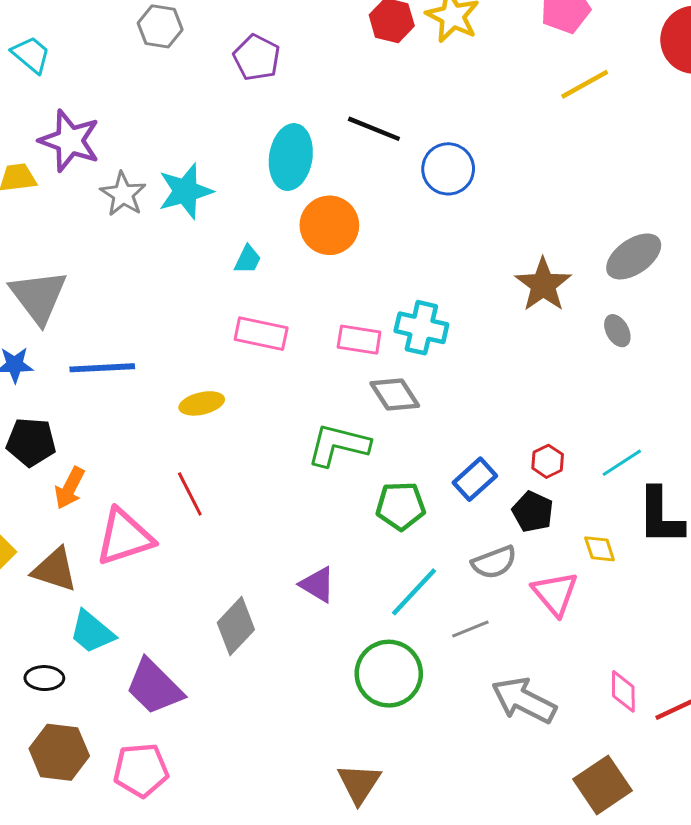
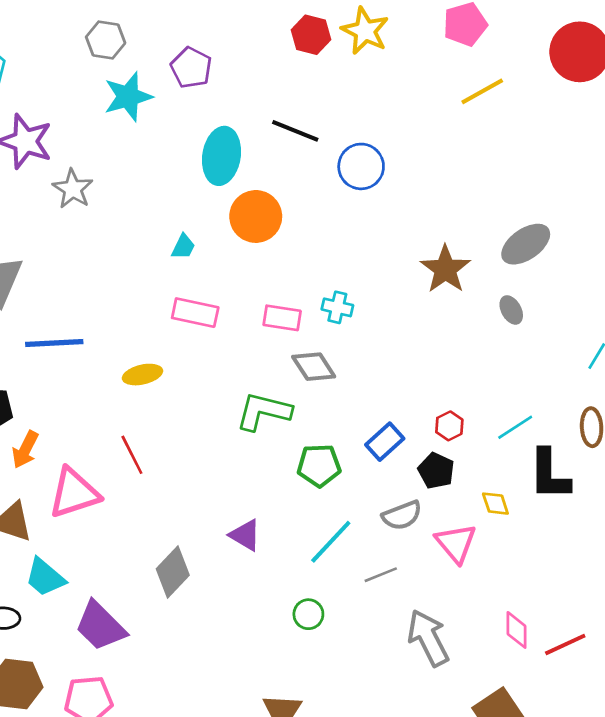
cyan star: (185, 191) -> (128, 97), moved
cyan cross: (421, 328) -> (337, 307), size x0.7
green circle: (389, 674) -> (308, 614), size x0.5
gray arrow: (524, 700) -> (428, 638), turned 36

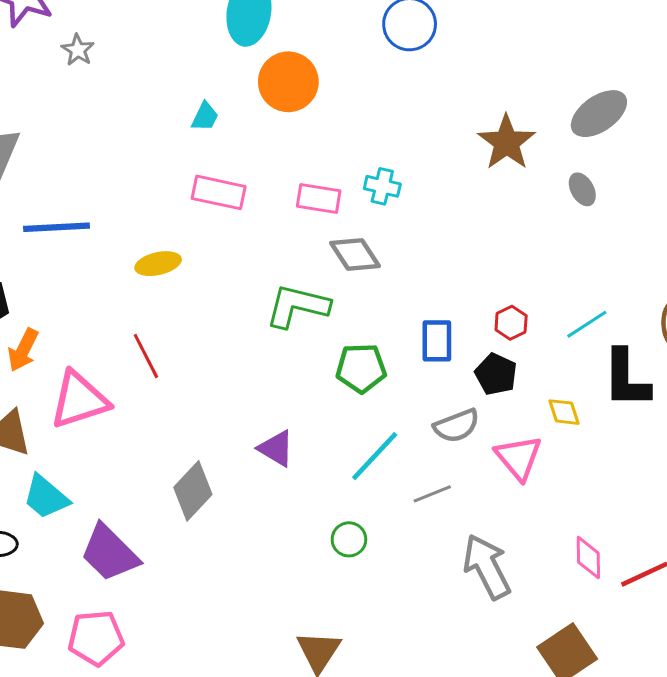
gray star: (73, 189) -> (78, 50), size x0.7
blue rectangle: (385, 442) -> (437, 341), turned -48

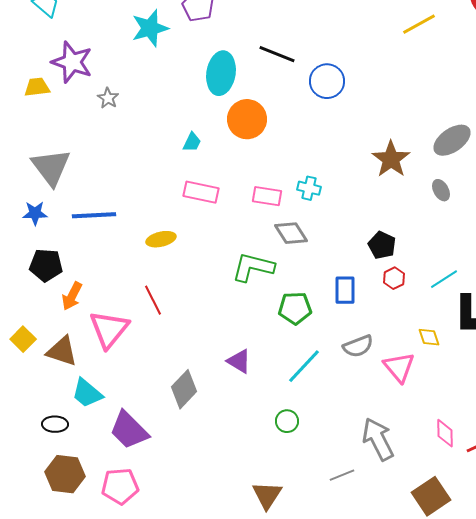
black pentagon: (496, 374) -> (382, 245), moved
pink triangle: (79, 400) -> (109, 329), turned -33
gray line: (432, 494) -> (342, 475), moved

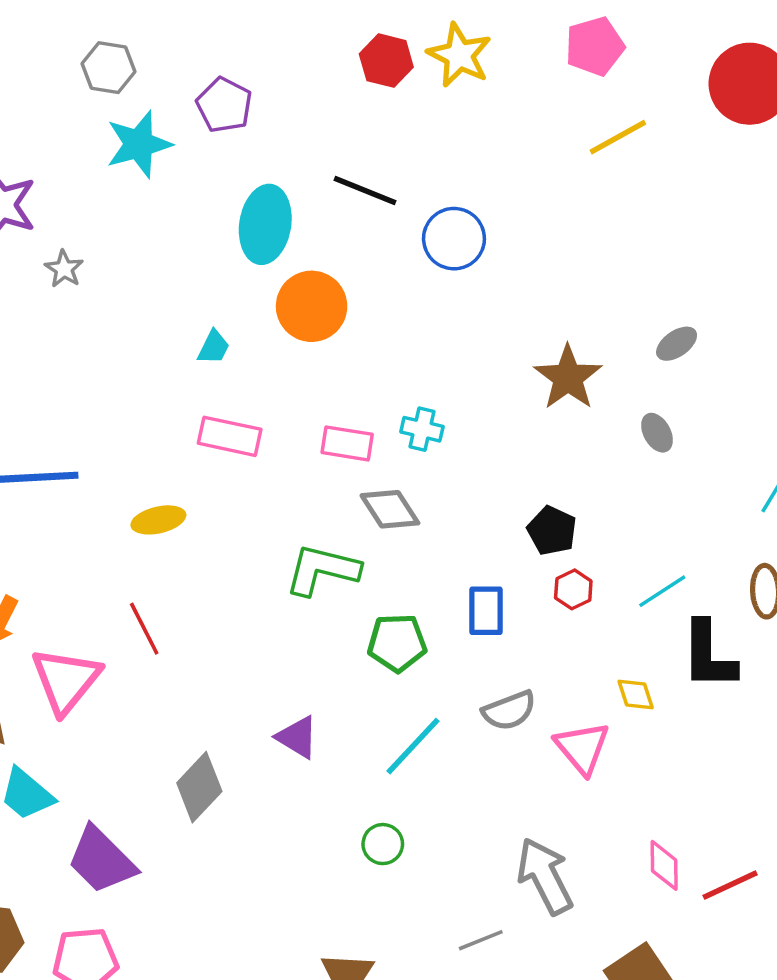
gray ellipse: (452, 140) -> (677, 344), size x0.6

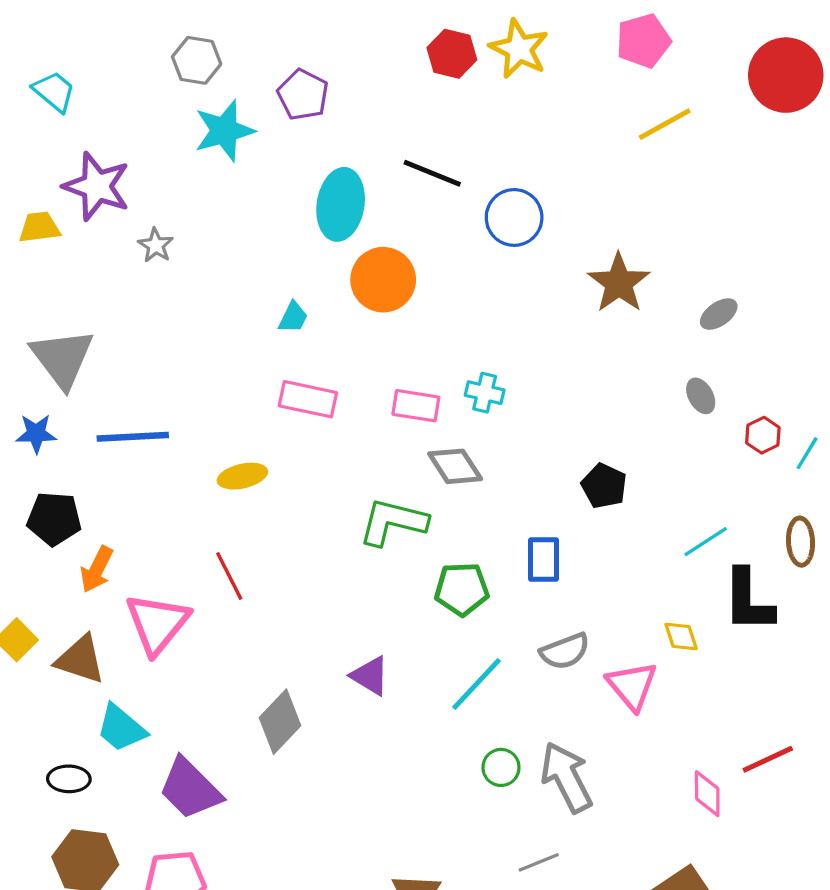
brown star: (568, 378) -> (619, 283), moved
red hexagon: (573, 589) -> (763, 435), moved
green circle: (383, 844) -> (501, 767), moved
gray arrow: (545, 876) -> (566, 777), moved
red line: (730, 885) -> (768, 759), moved

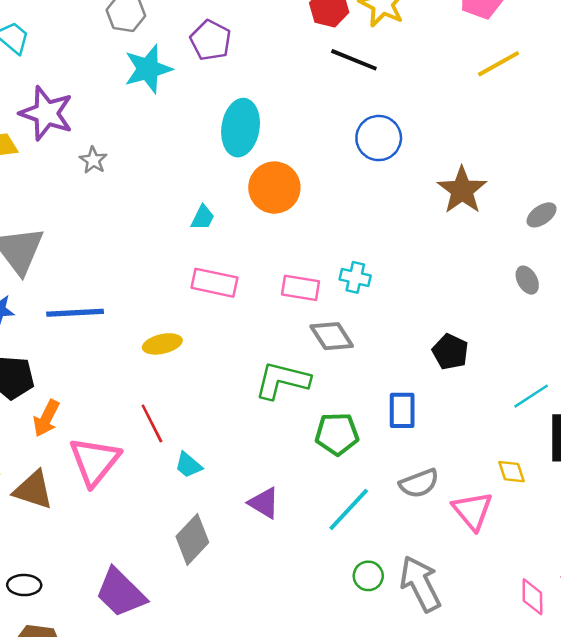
black line: (432, 173) -> (354, 60), moved
cyan trapezoid: (121, 728) -> (188, 465), moved, size x0.7

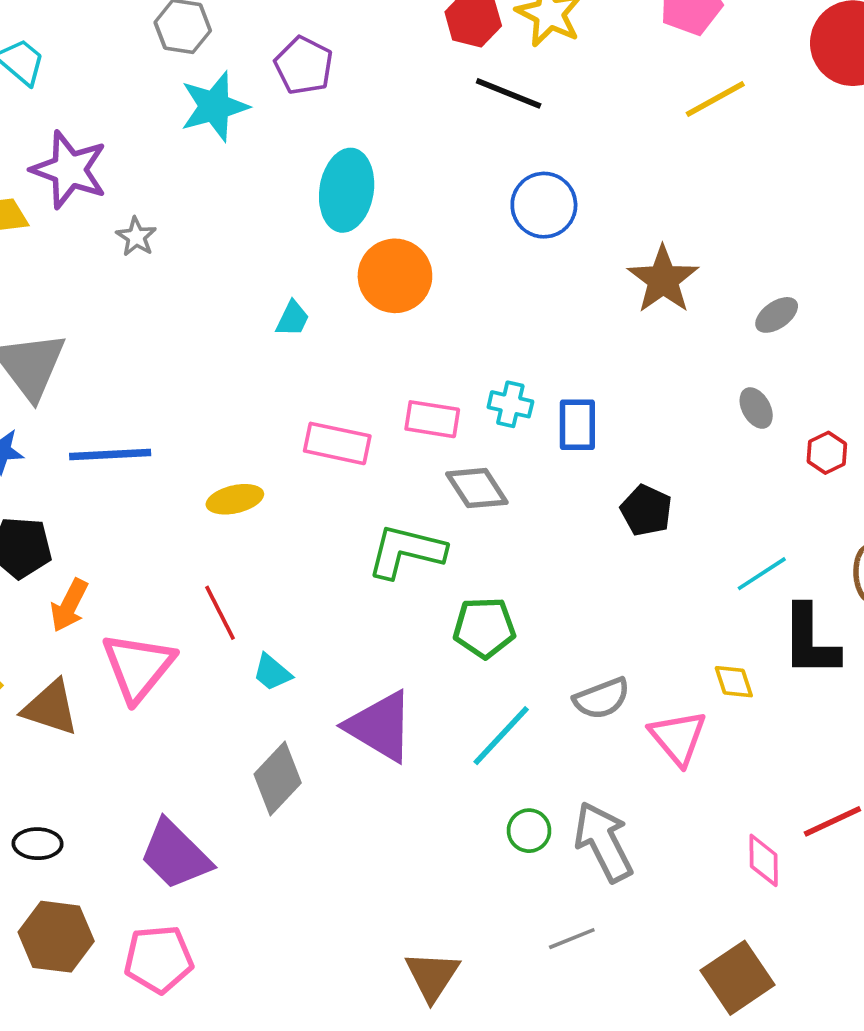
pink rectangle: (214, 283) -> (337, 443), moved
blue rectangle: (402, 410) -> (577, 425), moved
purple triangle: (264, 503) -> (380, 726), size x1.6

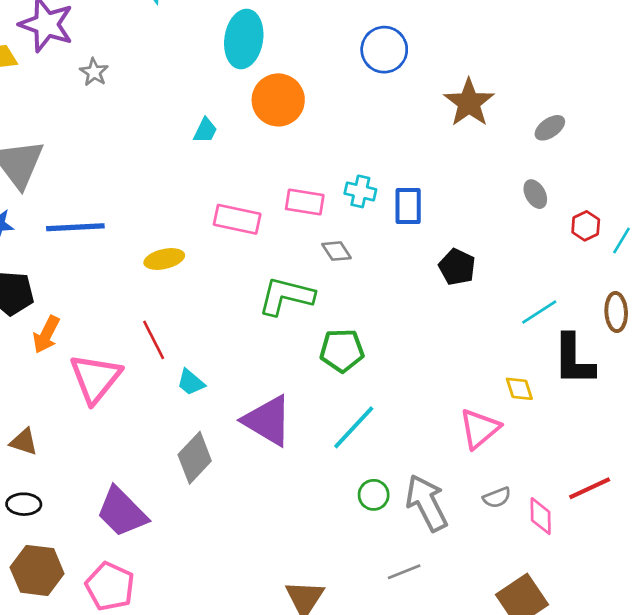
gray diamond: (477, 488) -> (337, 251), size x0.7
gray semicircle: (602, 698) -> (497, 498), moved, size x0.7
brown triangle: (51, 708) -> (24, 442), moved, size x0.7
pink triangle: (678, 738) -> (480, 429), turned 30
pink pentagon: (159, 959) -> (110, 586), turned 30

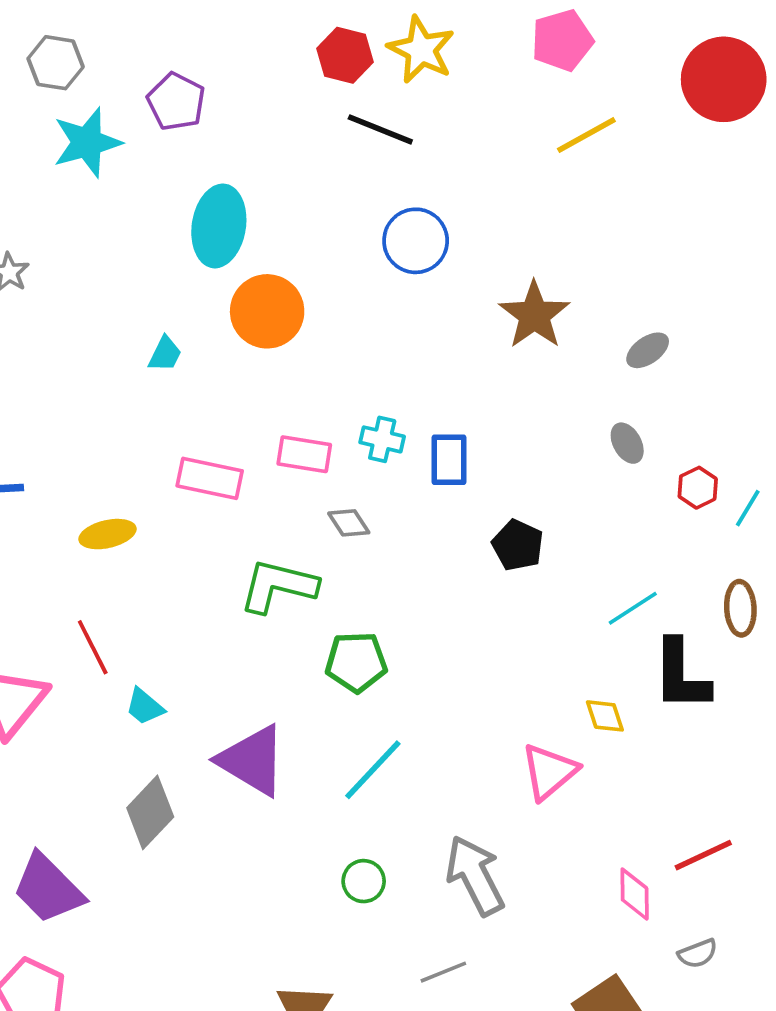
green circle: (374, 495) -> (364, 881), moved
gray semicircle: (497, 498) -> (698, 953), moved

